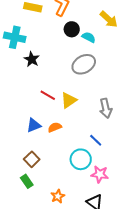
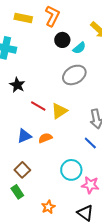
cyan semicircle: (89, 37) -> (79, 48), turned 112
black star: (32, 59) -> (17, 85), moved
blue line: (96, 140) -> (90, 143), moved

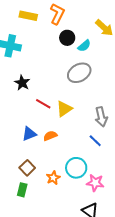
green rectangle: (17, 192) -> (22, 190), turned 48
orange star: (48, 207) -> (53, 178), moved

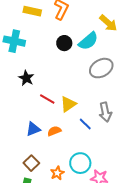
black circle: (67, 38) -> (64, 43), moved
cyan semicircle: (84, 46) -> (88, 41), size x1.5
gray ellipse: (79, 73) -> (101, 68), moved
blue line: (95, 141) -> (85, 124), moved

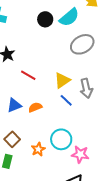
yellow triangle: (68, 104) -> (62, 80), moved

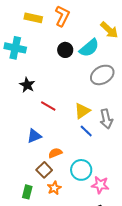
orange semicircle: (35, 107) -> (55, 153), moved
brown square: (12, 139) -> (44, 170), moved
orange star: (38, 149) -> (54, 188), moved

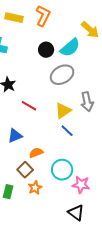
gray ellipse: (102, 75) -> (62, 75), moved
gray arrow: (106, 119) -> (87, 102), moved

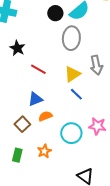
gray ellipse: (62, 75) -> (71, 38), turned -55
blue triangle: (15, 136) -> (35, 99), moved
brown square: (25, 170) -> (22, 124), moved
pink star: (81, 185) -> (97, 126), moved

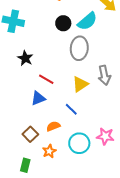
blue line: (76, 94) -> (71, 109), moved
blue triangle: (35, 99) -> (38, 98), moved
orange star: (44, 151) -> (49, 151), moved

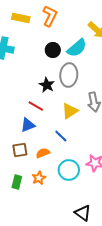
black star: (25, 58) -> (47, 85), moved
brown square: (30, 134) -> (20, 150), moved, turned 35
green rectangle: (25, 165) -> (17, 182), moved

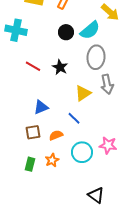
gray ellipse: (69, 75) -> (96, 57), moved
red line: (36, 106) -> (33, 66), moved

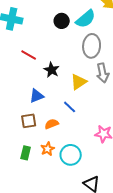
black star: (60, 67) -> (52, 70), moved
cyan circle: (82, 152) -> (71, 155), moved

